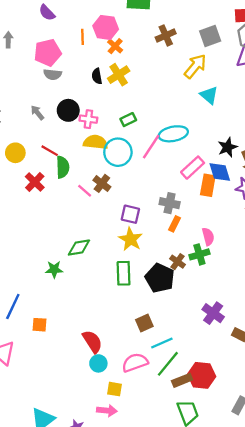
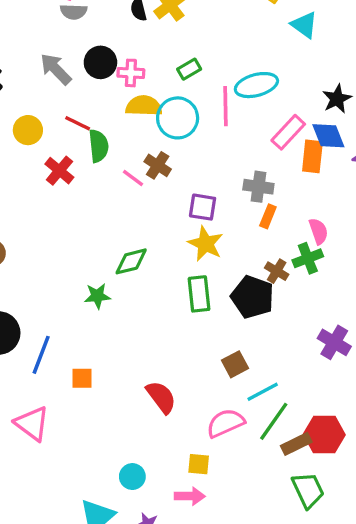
gray arrow: (37, 113) -> (56, 69), size x1.5
pink line: (151, 147) -> (226, 106), turned -30
cyan circle: (98, 363) -> (132, 477), moved

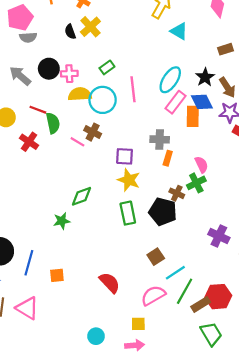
cyan ellipse: (256, 85) -> (170, 80), moved, turned -36

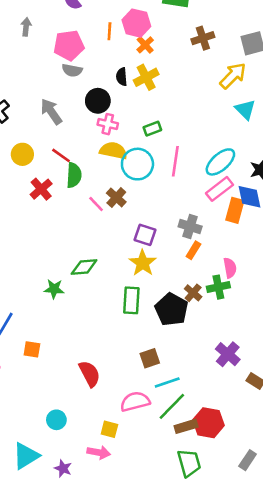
black circle: (49, 69) -> (98, 101), moved
cyan circle: (96, 336) -> (56, 420), moved

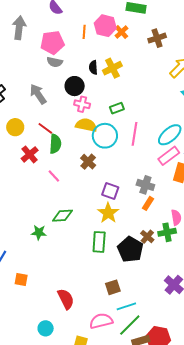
gray arrow: (26, 27) -> (19, 28), size x1.6
orange cross: (145, 45) -> (122, 32), moved
pink line: (96, 204) -> (54, 176), moved
cyan circle: (56, 420) -> (46, 328), moved

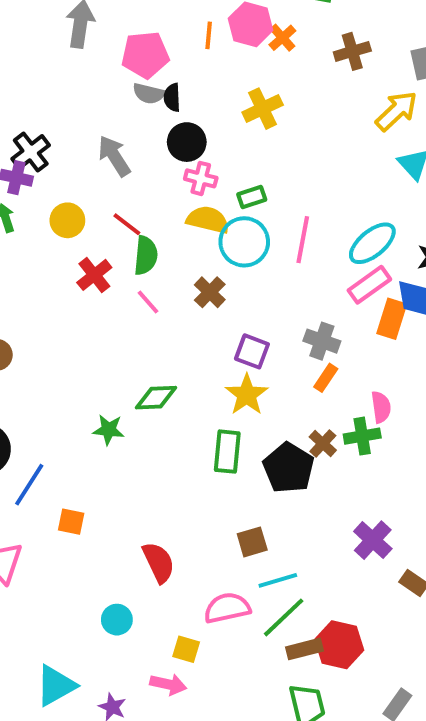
black semicircle: (93, 67) -> (172, 97), moved
green rectangle: (117, 108) -> (252, 197), moved
pink line: (54, 176) -> (148, 302), moved

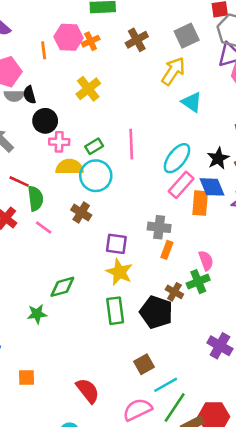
orange cross: (282, 38) -> (91, 41), turned 30
pink line: (303, 240) -> (131, 144), moved

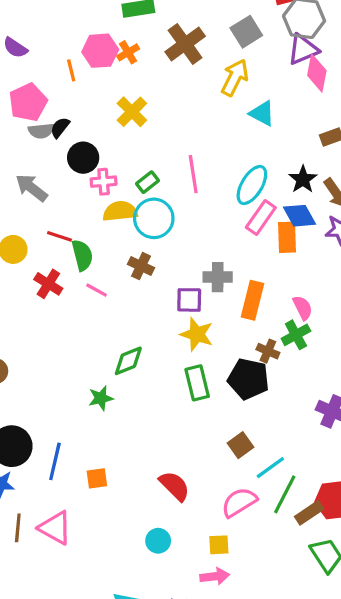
brown cross: (137, 40) -> (185, 44), size x1.4
black semicircle: (29, 95) -> (60, 128), turned 60
gray cross: (159, 227) -> (218, 277), moved
orange rectangle: (167, 250) -> (253, 300), size x1.6

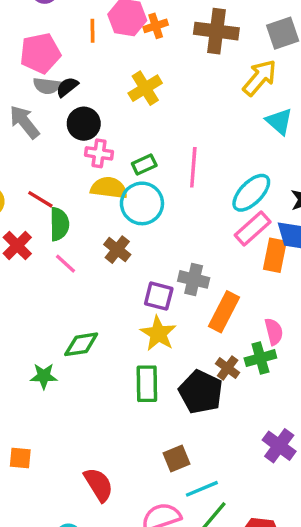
brown cross: (185, 44) -> (216, 31), turned 30
gray arrow: (32, 188) -> (24, 122), moved

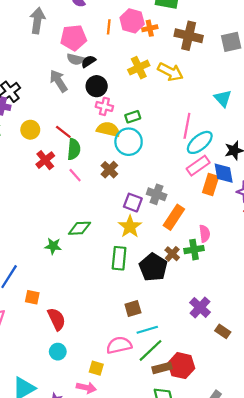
yellow arrow: (260, 78) -> (170, 72), moved, turned 70
pink line: (193, 167) -> (187, 126), moved
red semicircle: (99, 485) -> (57, 319), moved

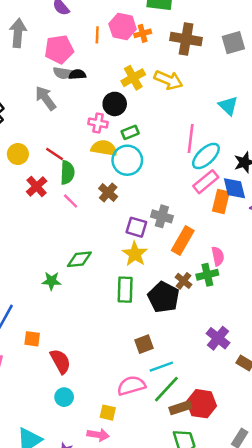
black semicircle: (88, 61) -> (77, 74), turned 32
black circle: (97, 86) -> (115, 104), moved

